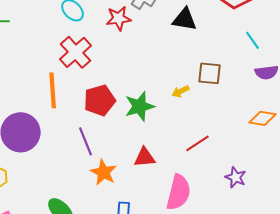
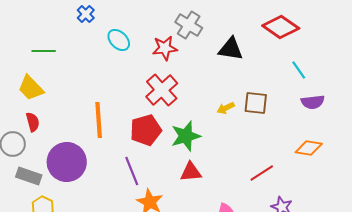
red cross: (76, 52) -> (162, 90), moved
yellow arrow: (181, 91) -> (226, 108), moved
red line: (198, 143) -> (262, 173), moved
red triangle: (145, 157) -> (191, 172), moved

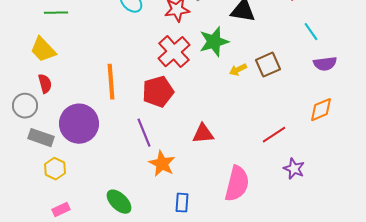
brown square: (256, 103) -> (268, 65), turned -30
green star: (186, 136) -> (214, 42), moved
orange diamond: (309, 148) -> (321, 110), turned -32

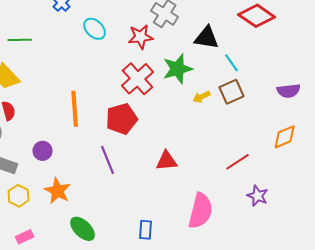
cyan line: (311, 32) -> (232, 63), moved
purple circle: (79, 124) -> (43, 151), size x0.5
orange star: (162, 164) -> (58, 191), moved

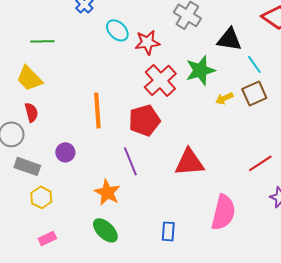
red star: (141, 37) -> (147, 42), moved
red triangle: (167, 161) -> (189, 162), size x1.4
orange star: (58, 191) -> (107, 192), moved

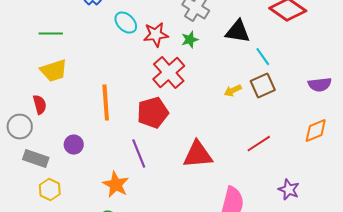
green star: (200, 70) -> (190, 40), moved, size x0.6
yellow trapezoid: (29, 78) -> (54, 71), moved, turned -64
red line: (260, 163) -> (259, 144), moved

